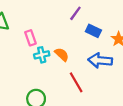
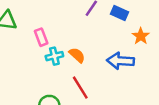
blue rectangle: (93, 31) -> (120, 13), moved
red line: (76, 82) -> (80, 88), moved

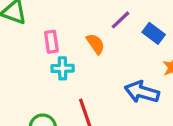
orange semicircle: (77, 55) -> (95, 44), moved

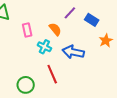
cyan cross: (63, 68) -> (44, 47), moved, turned 32
blue arrow: (142, 92) -> (73, 52), moved

